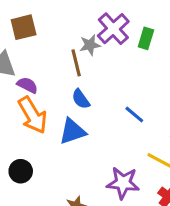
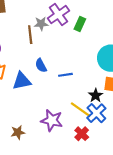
blue semicircle: (81, 99) -> (41, 65), moved
blue line: (134, 115) -> (65, 75), turned -56

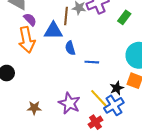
green rectangle: (80, 24) -> (124, 17), moved
blue triangle: (22, 81) -> (53, 31), moved

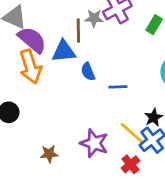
purple semicircle: (30, 20) -> (32, 40), size x1.6

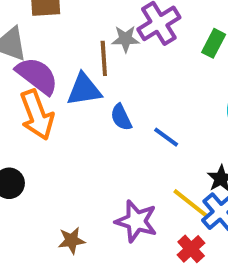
blue line: (118, 87) -> (166, 137), turned 42

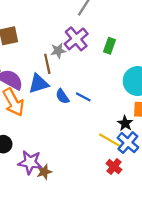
blue line: (166, 137) -> (83, 97), moved
purple star: (136, 221) -> (30, 162), moved

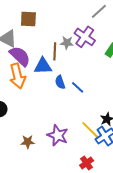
purple cross: (76, 39) -> (85, 37), turned -30
purple star: (30, 162) -> (58, 135), moved
red cross: (114, 167) -> (87, 163), moved

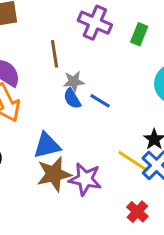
gray star: (67, 43) -> (74, 81), moved
blue triangle: (43, 66) -> (47, 145), moved
brown star: (28, 142) -> (54, 174), moved, size x1.6

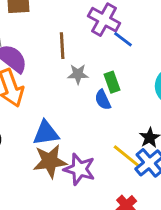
green rectangle: (139, 34) -> (112, 82), moved, turned -48
blue semicircle: (72, 99) -> (103, 100), moved
blue line: (100, 101) -> (123, 39), moved

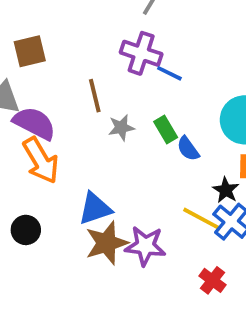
blue semicircle: (103, 100) -> (188, 149), moved

